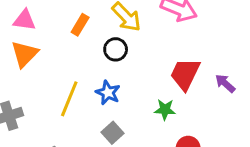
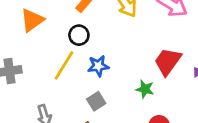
black circle: (116, 49) -> (79, 35), moved
blue star: (108, 93) -> (98, 66), turned 30

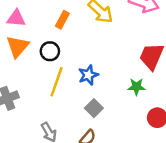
black circle: (79, 35) -> (50, 51), moved

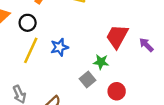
gray square: (94, 108) -> (88, 80), moved

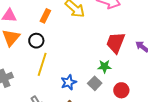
blue star: (59, 47) -> (69, 82), moved

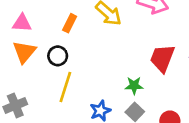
green star: (104, 66) -> (134, 86), moved

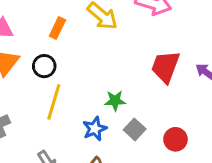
green star: (134, 86) -> (115, 101), moved

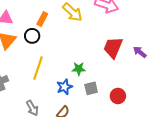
black circle: (44, 66) -> (32, 36), moved
gray square: (135, 129) -> (91, 88), turned 32

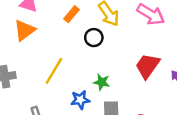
black circle: (32, 36) -> (94, 38), moved

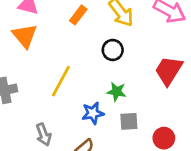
orange triangle: (24, 30) -> (25, 36), turned -30
black circle: (94, 38) -> (113, 50), moved

